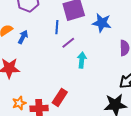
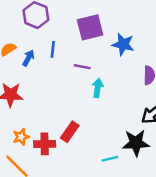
blue line: (57, 27) -> (53, 49), moved
purple line: (68, 43) -> (82, 67), turned 48

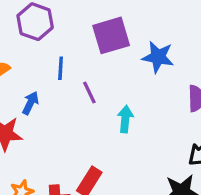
blue arrow: (28, 58) -> (30, 103), moved
purple line: (82, 67) -> (89, 93), moved, turned 56

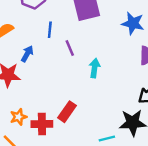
blue star: (158, 57) -> (133, 23), moved

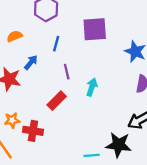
purple line: (70, 48) -> (67, 72), moved
red rectangle: (67, 112) -> (57, 101), moved

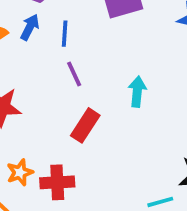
blue arrow: (31, 62) -> (30, 27), moved
purple line: (67, 72) -> (74, 74), moved

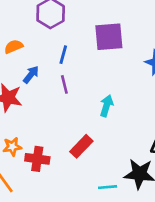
blue arrow: (30, 27) -> (31, 75), moved
red rectangle: (85, 125) -> (81, 146), moved

